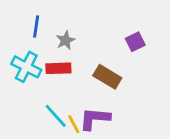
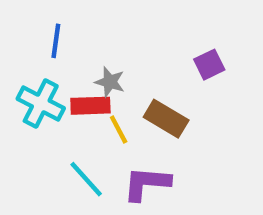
gray star: (65, 40) -> (110, 82), moved, turned -30
yellow line: (74, 124) -> (119, 129), moved

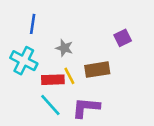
red rectangle: (90, 106) -> (53, 80), moved
brown rectangle: (166, 119) -> (97, 70), turned -40

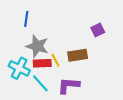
gray star: (64, 48) -> (37, 46), moved, size x1.6
cyan cross: (24, 61) -> (19, 68), moved

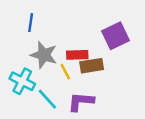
purple square: (98, 30) -> (116, 36), size x1.6
red rectangle: (42, 63) -> (77, 55), moved

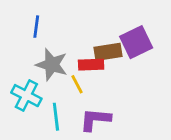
brown rectangle: (92, 66) -> (108, 52), moved
cyan line: (47, 99) -> (56, 117), turned 35

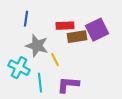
red rectangle: (91, 65) -> (65, 26), moved

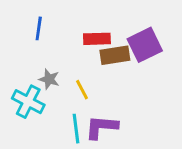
gray star: (37, 46) -> (49, 79), moved, size x0.6
cyan line: (40, 83) -> (76, 129), moved

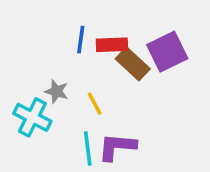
blue line: (39, 28) -> (81, 40), moved
brown rectangle: (115, 55) -> (133, 64), turned 52

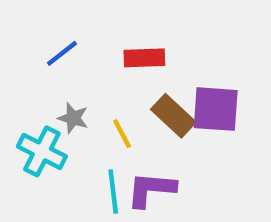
blue line: (81, 40) -> (62, 53), moved, turned 44
purple square: (167, 52) -> (216, 109), moved, turned 30
brown rectangle: (133, 64) -> (173, 116), moved

